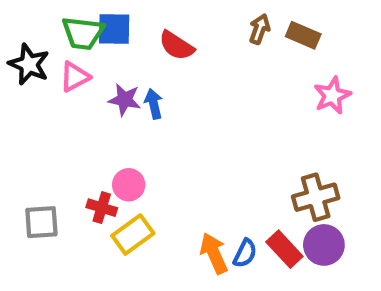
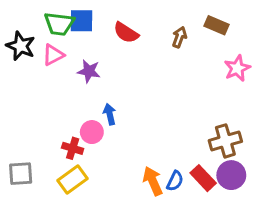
brown arrow: (260, 29) -> (179, 37), moved
blue arrow: (154, 104) -> (110, 114), moved
gray square: (41, 222) -> (21, 174), moved
yellow rectangle: (133, 235) -> (73, 180), moved

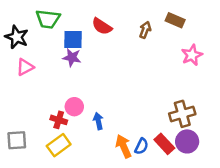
blue square: (81, 21) -> (73, 39), moved
pink triangle: (53, 55) -> (25, 67), moved
blue arrow: (110, 114) -> (98, 121), moved

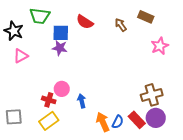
brown arrow: (145, 30) -> (121, 25), turned -56

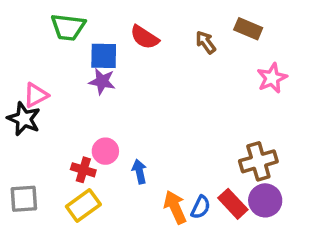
black star: (14, 31) -> (24, 119), moved

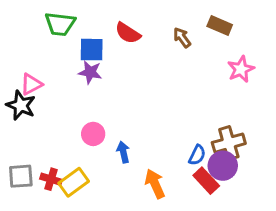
red cross: (83, 170) -> (51, 179), moved
purple circle: (265, 200) -> (223, 166), moved
blue semicircle: (201, 207) -> (197, 155), moved

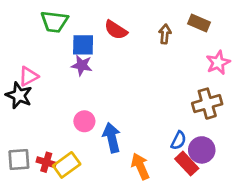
brown arrow: (182, 38) -> (165, 34), turned 42
brown cross: (229, 143) -> (207, 104), moved
blue arrow: (123, 152) -> (112, 138), size x1.5

